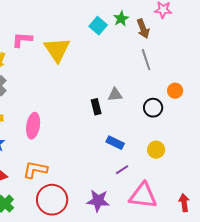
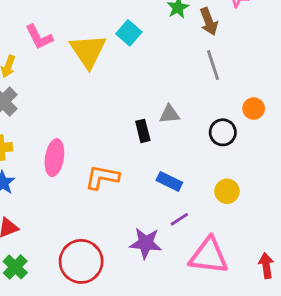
cyan square: (98, 26) -> (129, 33), moved
pink L-shape: (22, 40) -> (39, 37), turned -120
orange L-shape: (35, 170) -> (102, 177), moved
purple star: (98, 201) -> (146, 243), moved

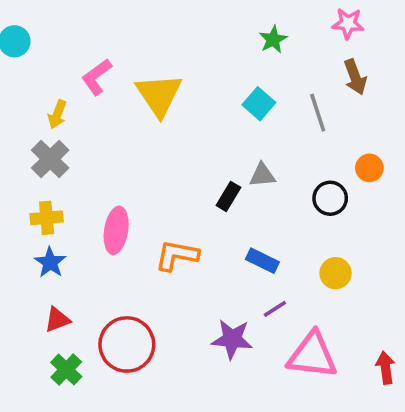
brown arrow: (209, 22) -> (355, 77), moved
cyan square: (129, 33) -> (259, 104), moved
pink L-shape: (39, 37) -> (97, 77), turned 80
black rectangle: (143, 131) -> (228, 196), turned 45
red circle: (81, 261) -> (127, 344), moved

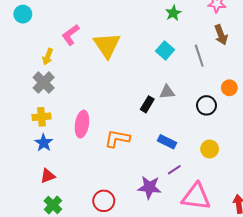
red circle: (127, 344) -> (104, 201), moved, size x0.7

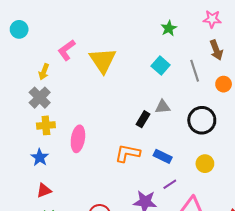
orange circle: (229, 88) -> (224, 84), moved
black circle: (206, 105) -> (202, 120), size x1.4
yellow cross: (42, 117) -> (46, 125), moved
orange L-shape: (117, 139) -> (127, 153), moved

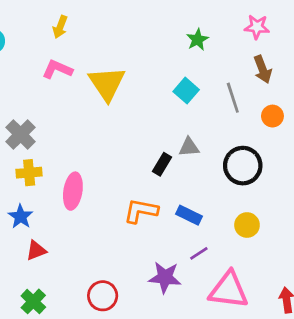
pink L-shape: (67, 50) -> (57, 69), turned 60
yellow arrow: (44, 72) -> (60, 27), moved
red triangle: (44, 190) -> (36, 251), moved

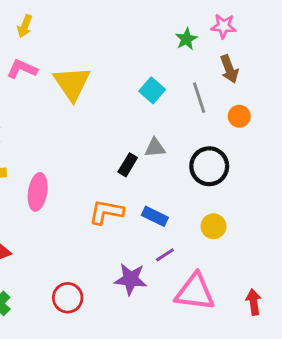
green star: (197, 40) -> (186, 39), moved

